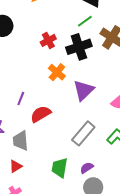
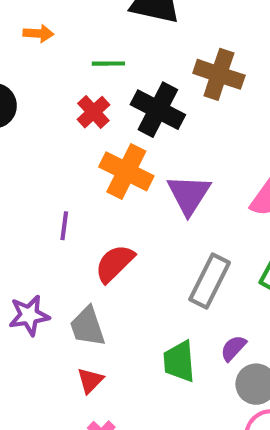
green line: (85, 21) -> (108, 64), moved, turned 49
black cross: (79, 47) -> (158, 110), turned -30
orange cross: (57, 72) -> (126, 171), size x1.4
purple line: (21, 98) -> (64, 226), moved

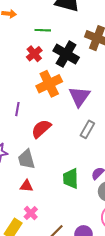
orange cross: (126, 171) -> (49, 84), turned 35
gray rectangle: (210, 281) -> (87, 129), moved, size x0.7
red triangle: (90, 380) -> (26, 186), turned 48

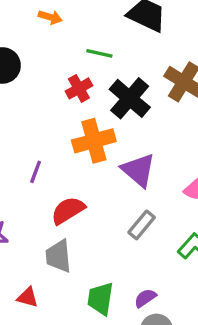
purple triangle: (79, 97) -> (138, 170), turned -35
gray trapezoid: (26, 159) -> (58, 256), moved

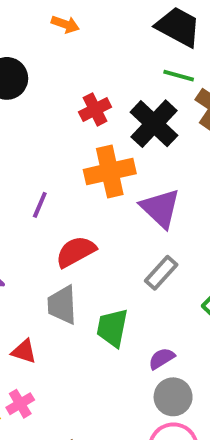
green line: (99, 53) -> (179, 76), moved
green trapezoid: (100, 299) -> (112, 328), moved

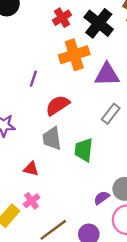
purple triangle: (160, 208) -> (107, 75), turned -40
purple semicircle: (162, 359) -> (102, 198), moved

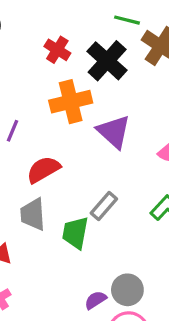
red cross: (62, 18) -> (57, 50), turned -30
purple triangle: (107, 75) -> (114, 132), turned 40
gray rectangle: (111, 114) -> (104, 206), moved

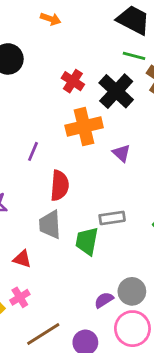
purple triangle: (114, 132) -> (121, 153), size x0.6
red semicircle: (43, 170) -> (60, 186), turned 124
gray rectangle: (104, 206) -> (112, 218), turned 40

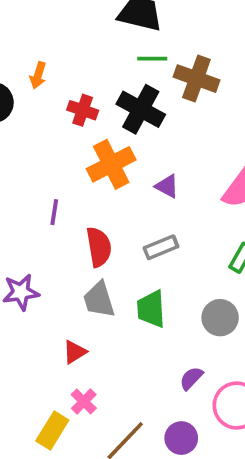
orange arrow: (50, 19) -> (38, 75), moved, turned 102
gray rectangle: (112, 218) -> (161, 247), moved
red triangle: (22, 259) -> (75, 352), turned -36
gray circle: (132, 291) -> (220, 318), moved

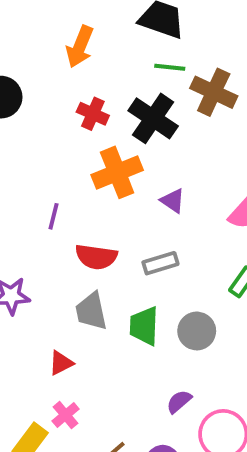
orange arrow: (38, 75) -> (80, 47), moved, size x1.5
red semicircle: (99, 247) -> (96, 257), turned 102
gray circle: (220, 318) -> (197, 331), moved

